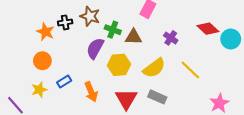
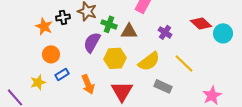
orange circle: (42, 61) -> (51, 54), moved
gray rectangle: (157, 97) -> (163, 86), moved

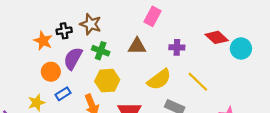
green cross: (109, 24) -> (101, 51), moved
purple cross: (165, 32) -> (177, 47), turned -32
purple semicircle: (92, 42) -> (73, 58), moved
yellow hexagon: (115, 58) -> (107, 81), moved

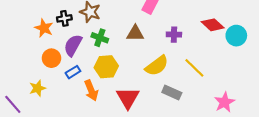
blue rectangle: (63, 94) -> (73, 72), moved

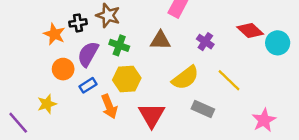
purple cross: (174, 35) -> (205, 42), turned 32

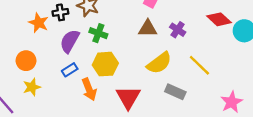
brown triangle: (160, 40) -> (148, 28), moved
orange circle: (63, 69) -> (26, 61), moved

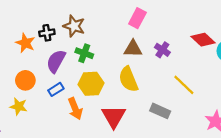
orange circle: (26, 61) -> (25, 80), moved
yellow semicircle: (159, 63) -> (128, 79), moved, turned 105
yellow star: (32, 87) -> (19, 106), turned 30

